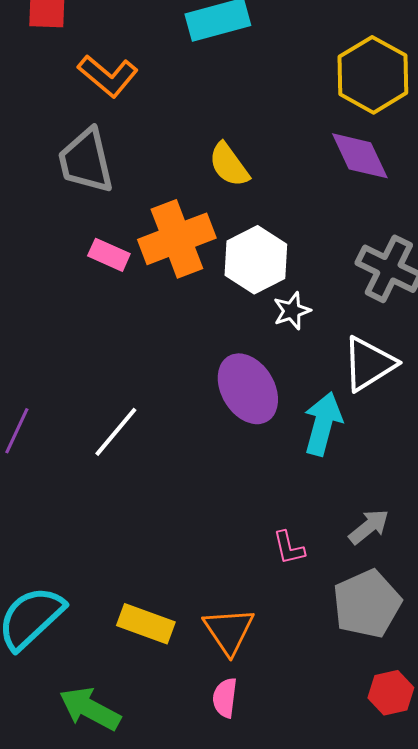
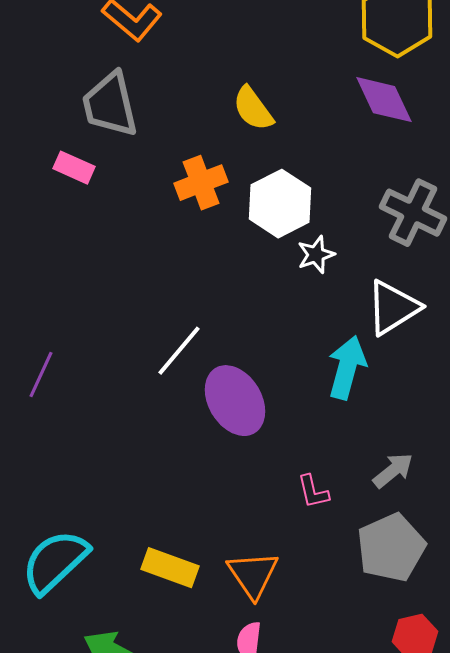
orange cross: (177, 239) -> (201, 183), size x0.7
pink rectangle: (109, 255) -> (74, 168), moved
purple ellipse: (248, 389) -> (235, 401), moved
white line: (116, 432) -> (179, 351), moved

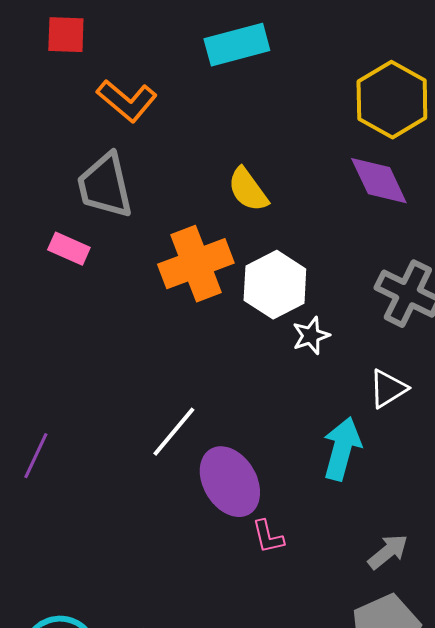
orange cross: (201, 183) -> (196, 264), size x1.4
white triangle: (393, 308) -> (388, 389), size x0.7
pink L-shape: (313, 492) -> (268, 537), moved

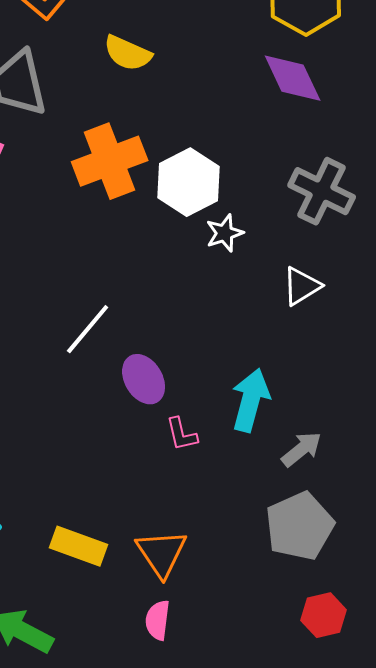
yellow semicircle: (248, 190) -> (128, 53), moved, turned -30
cyan arrow: (342, 449) -> (251, 400), moved
purple ellipse: (230, 482) -> (144, 379), size x0.7

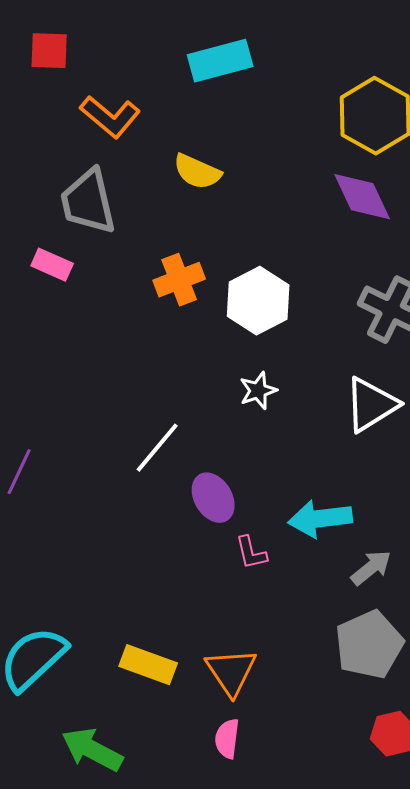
orange cross: (110, 161) -> (179, 280), size x0.7
white star: (225, 233) -> (258, 391), moved
white triangle: (302, 286) -> (371, 405), size x1.4
cyan arrow: (251, 400) -> (320, 519), turned -112

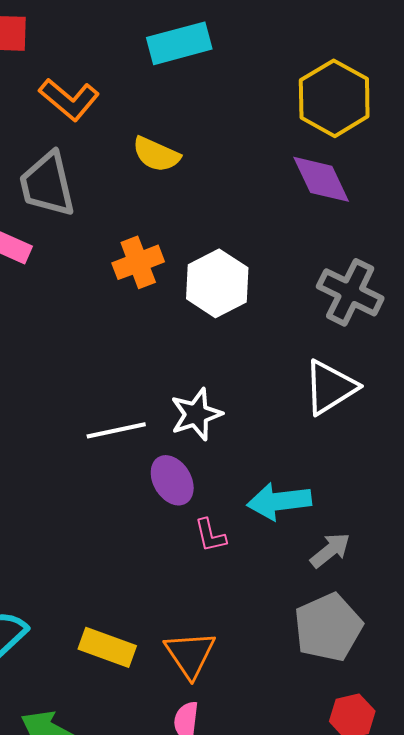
white star: (258, 391) -> (196, 414), moved, size x1.4
white line: (157, 448) -> (116, 430), turned 38

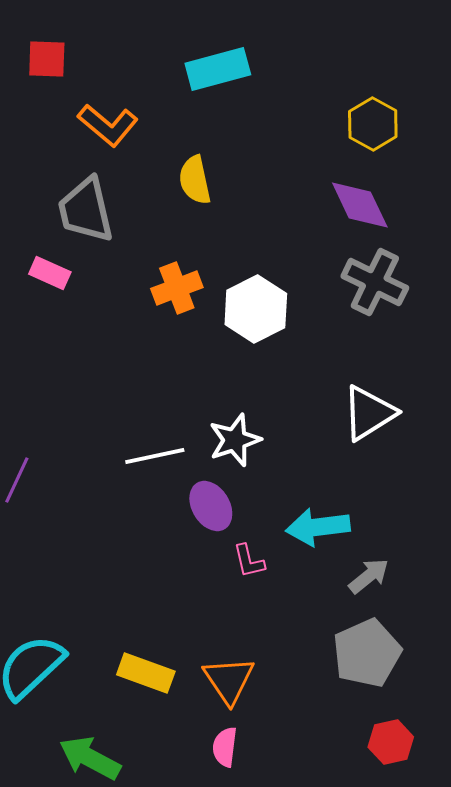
yellow hexagon: (334, 98) -> (373, 124), size x0.7
yellow semicircle: (156, 154) -> (195, 180), turned 54
gray cross: (350, 292) -> (375, 282), moved

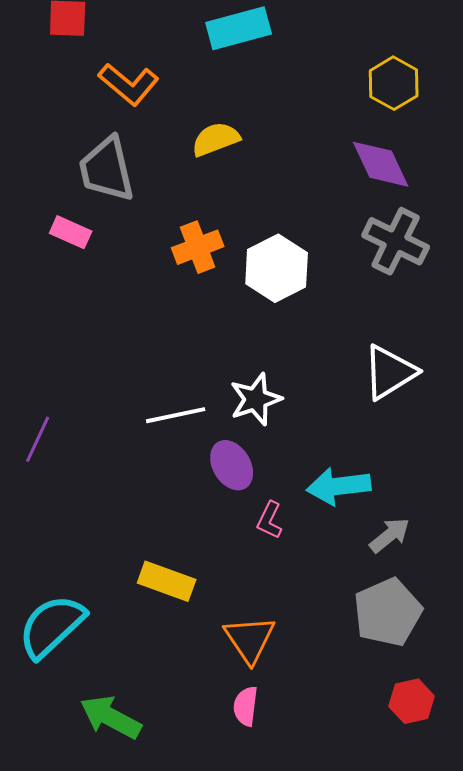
yellow semicircle: (195, 180) -> (216, 139), turned 81
pink L-shape: (249, 561) -> (270, 520), turned 39
yellow rectangle: (146, 673) -> (167, 581), moved

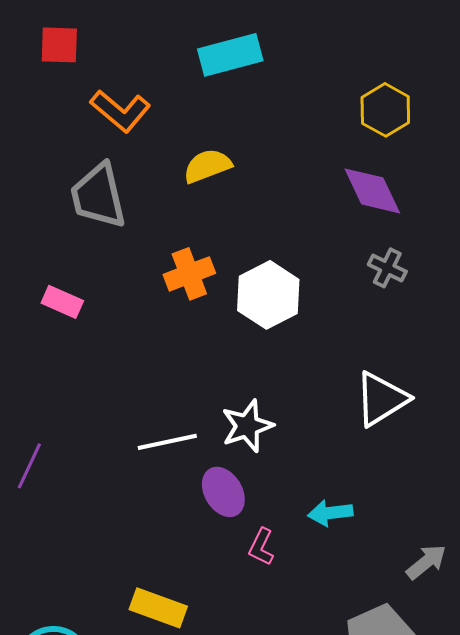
pink rectangle: (71, 232) -> (62, 302), moved
gray cross: (396, 241) -> (387, 268), size x0.6
cyan arrow: (339, 486) -> (330, 513), size x0.7
gray arrow: (390, 535) -> (426, 562), moved

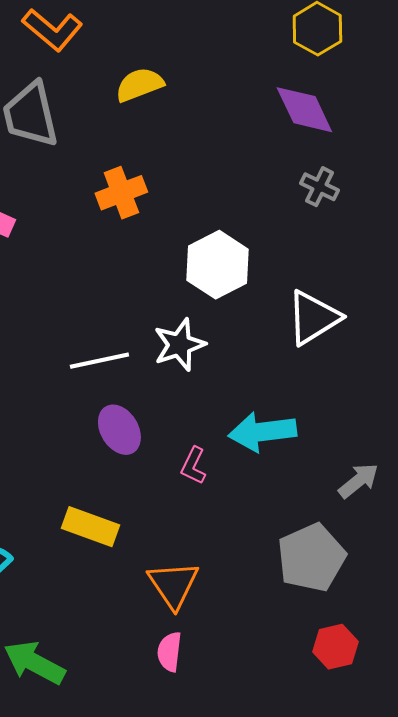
white hexagon: (268, 295) -> (217, 265), moved
purple ellipse: (223, 492) -> (119, 430), moved
cyan arrow: (330, 513) -> (262, 432), size x1.5

